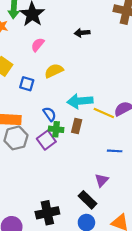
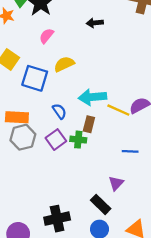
blue square: (27, 84) -> (35, 78), size x1.6
green cross: (56, 129) -> (78, 140), moved

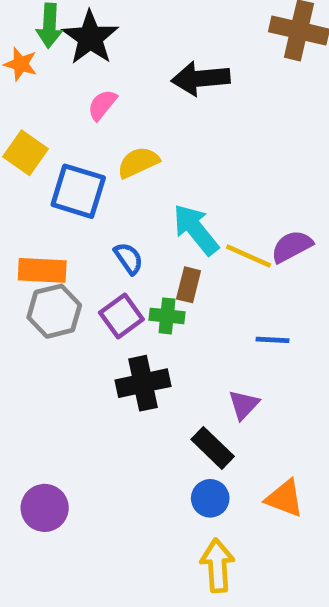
black arrow: (95, 23) -> (201, 78), size x1.6
cyan arrow: (92, 97) -> (196, 230), turned 56
black cross: (57, 219) -> (143, 383), moved

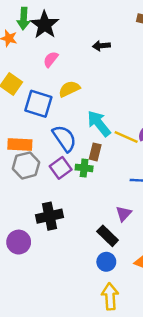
black arrow: (201, 78) -> (101, 46), size x0.6
blue semicircle: (129, 258) -> (64, 138), size x1.6
black cross: (143, 383) -> (50, 216), moved
purple circle: (45, 508) -> (19, 242), moved

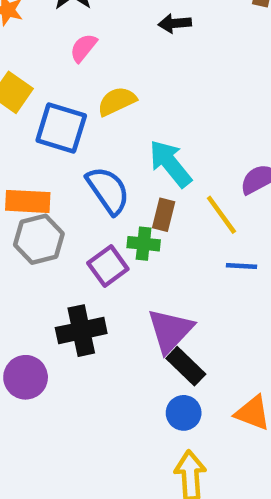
yellow line: (126, 137) -> (221, 215), moved, turned 30
purple square: (61, 168) -> (108, 266), moved
purple triangle: (124, 214) -> (170, 331), moved, size x1.6

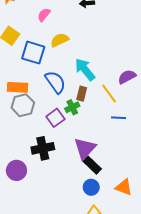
green cross: (144, 244) -> (72, 107), turned -32

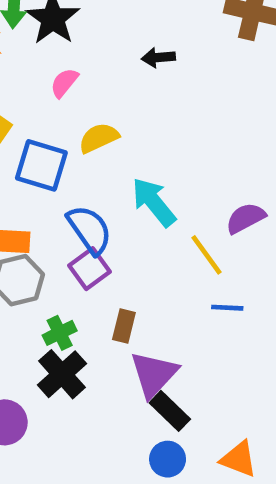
brown rectangle: (82, 94) -> (124, 326), moved
green cross: (72, 107) -> (60, 333), moved
purple square: (55, 118) -> (90, 269), moved
black cross: (43, 148) -> (62, 374), turned -30

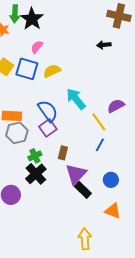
black arrow: (158, 58) -> (104, 45), moved
blue square: (41, 165) -> (27, 69), moved
blue line: (227, 308) -> (100, 145), moved, turned -64
blue circle: (168, 459) -> (111, 180), moved

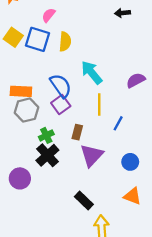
yellow semicircle: (52, 71) -> (65, 42), turned 120
yellow line: (99, 122) -> (99, 105), moved, turned 36
black rectangle: (83, 190) -> (84, 201), moved

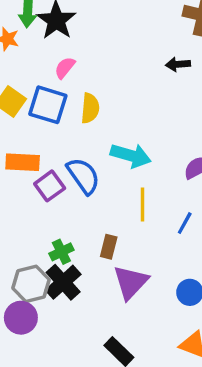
cyan arrow: (92, 73) -> (131, 156), turned 145
orange rectangle: (21, 91) -> (23, 162), moved
purple square: (61, 105) -> (50, 186), moved
gray hexagon: (26, 110) -> (31, 284), moved
blue line: (118, 123) -> (185, 223), moved

